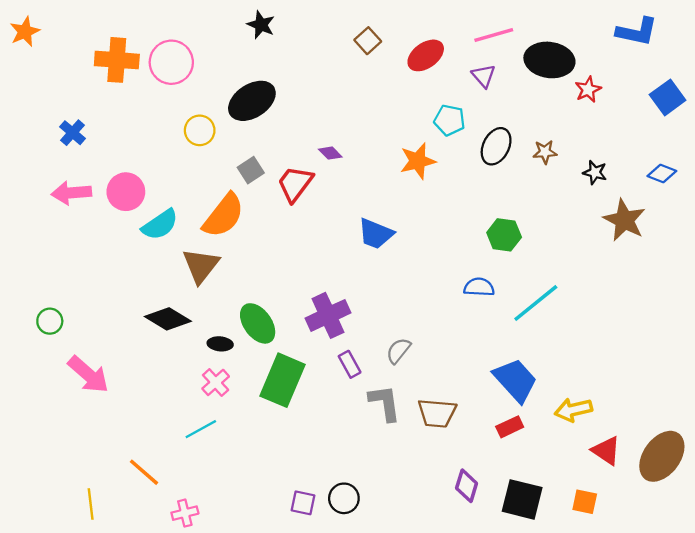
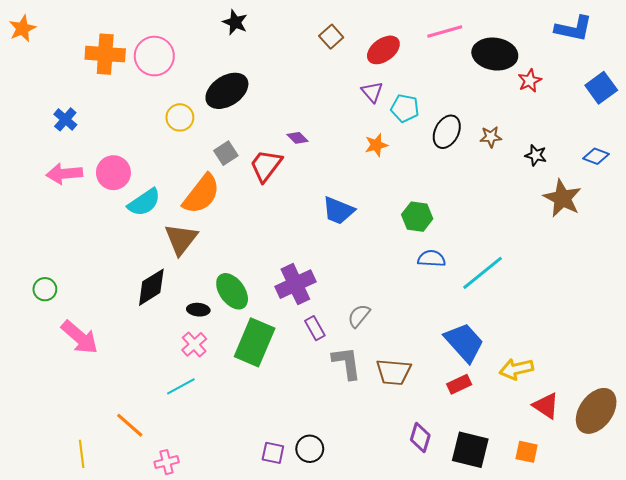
purple triangle: (484, 76) -> (372, 92), moved
orange star: (418, 161) -> (376, 145), size x0.7
green hexagon: (504, 235) -> (417, 217), moved
black diamond: (168, 319) -> (151, 287), turned -63

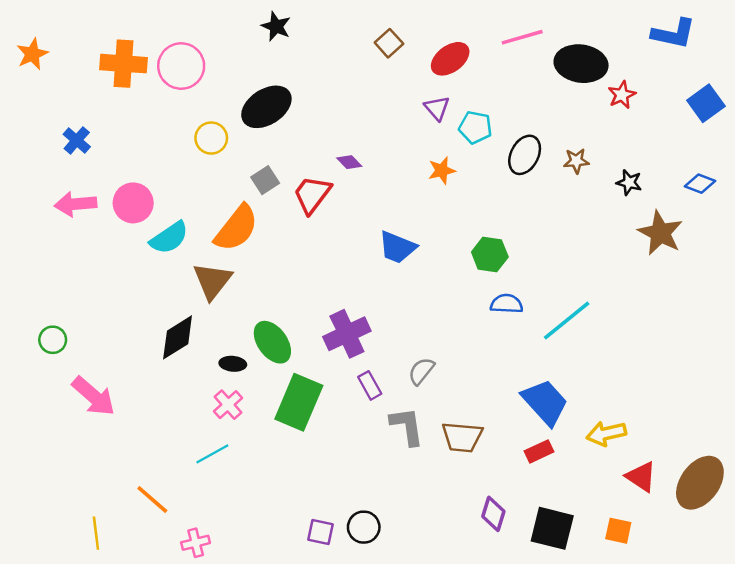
orange star: (22, 28) -> (32, 54), moved

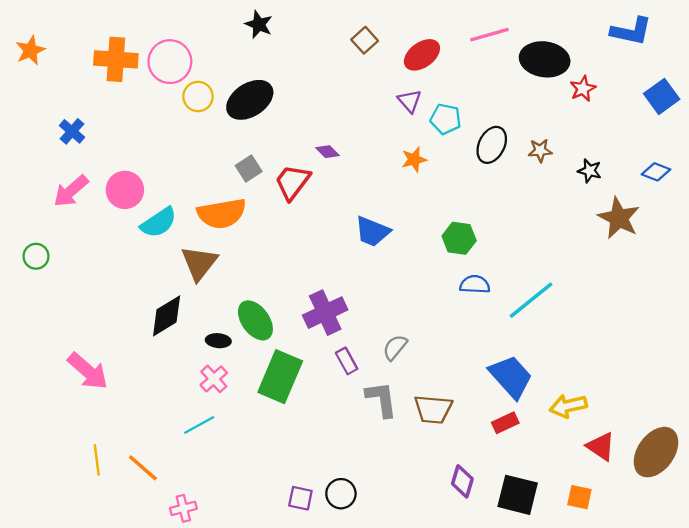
yellow circle: (211, 138) -> (198, 96), moved
pink arrow: (76, 204) -> (71, 191), turned -36
orange semicircle: (236, 228) -> (222, 214), turned 42
green circle: (53, 340) -> (36, 256), moved
yellow line: (96, 533) -> (97, 460), moved

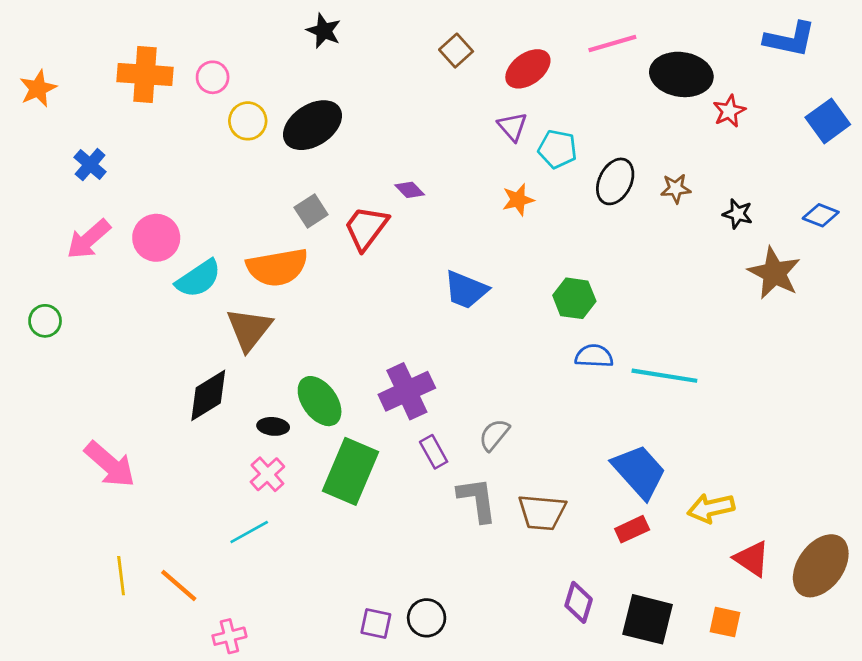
orange star: (30, 50) -> (38, 89), moved
pink circle: (170, 62) -> (213, 77), size x0.6
cyan line: (531, 300) -> (664, 376), turned 48

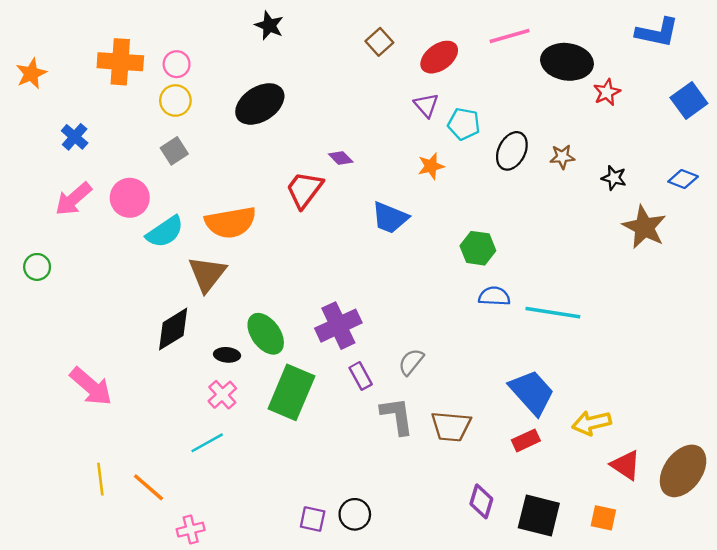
yellow circle: (248, 121) -> (175, 100), moved
gray square: (311, 211) -> (174, 151), moved
blue trapezoid: (466, 290) -> (390, 218), moved

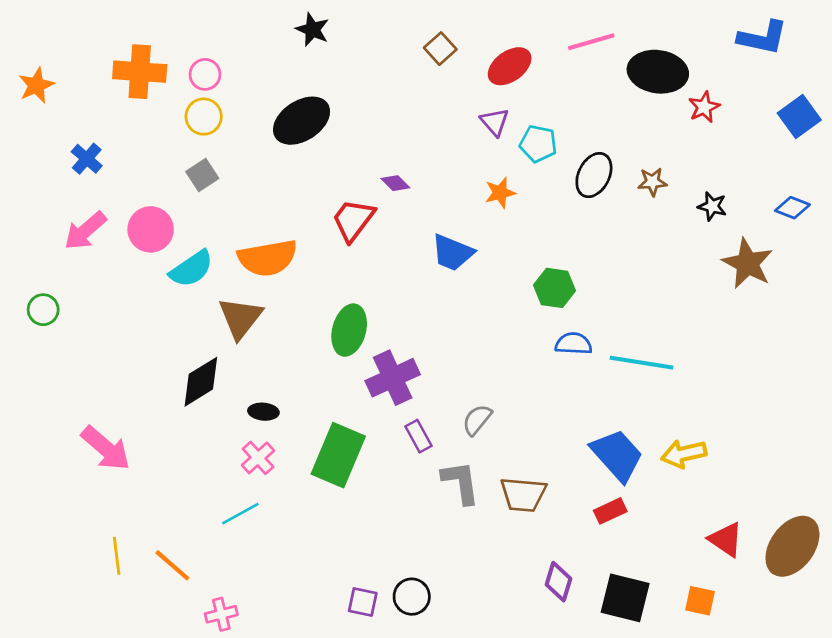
green ellipse: (266, 334) -> (349, 330), moved, turned 51
yellow arrow: (592, 423) -> (684, 454), moved

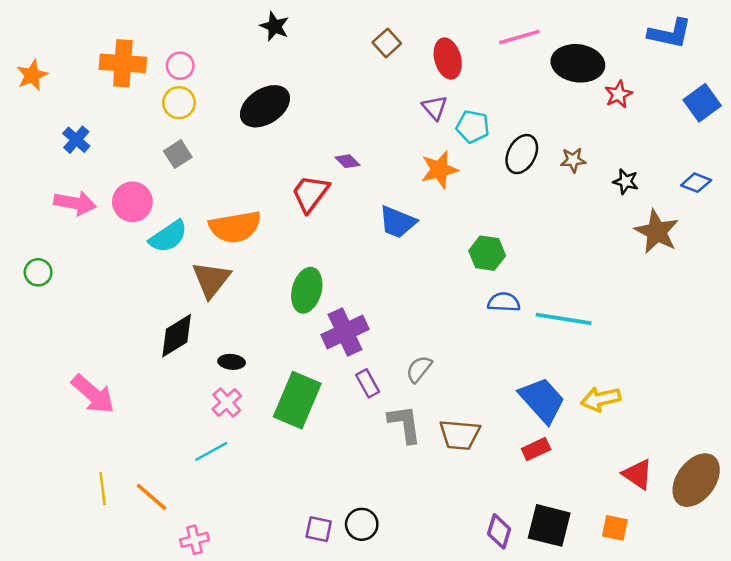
red ellipse: (510, 66) -> (448, 59), turned -69
orange star: (500, 193) -> (439, 170), size x1.4
pink arrow: (85, 231) -> (75, 203), turned -129
purple diamond: (559, 582) -> (499, 531), moved

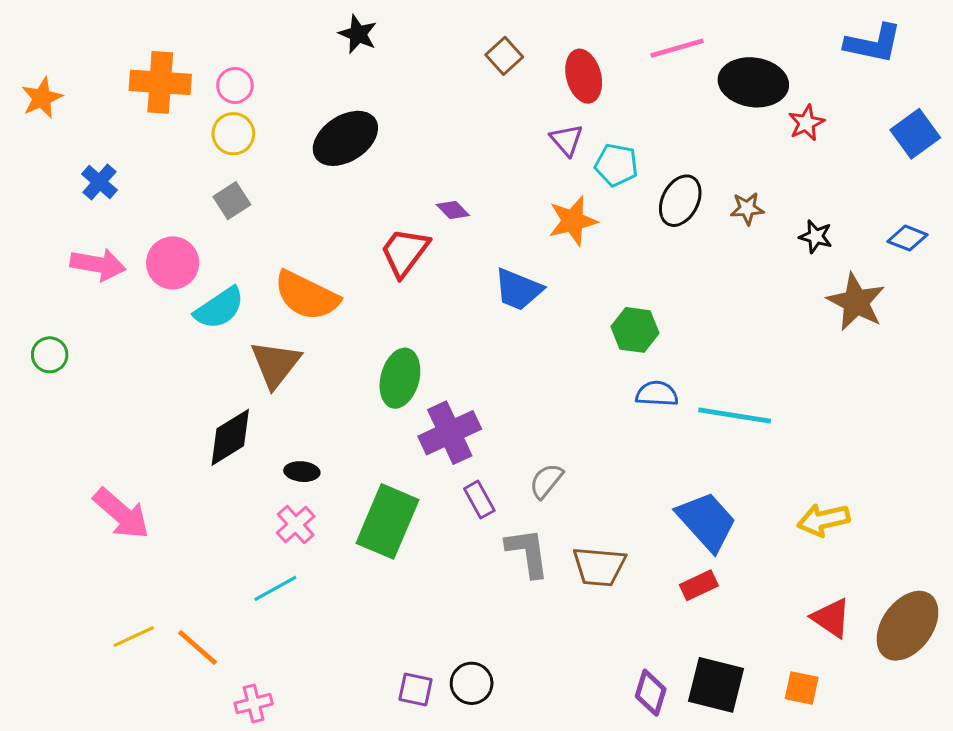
orange semicircle: (235, 227) -> (307, 296), turned 36
yellow arrow: (601, 399) -> (823, 520), moved
yellow line: (103, 488) -> (134, 637), turned 72

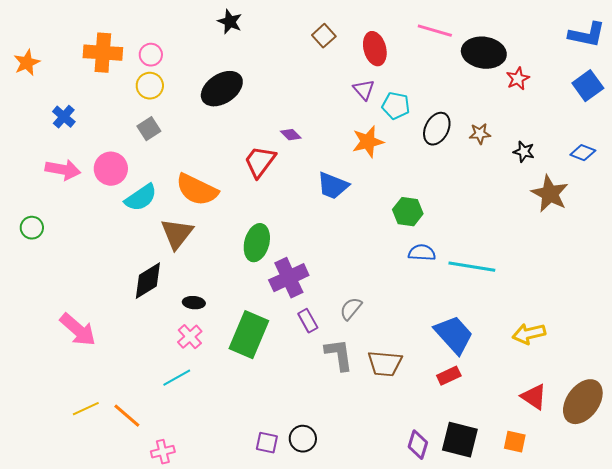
blue L-shape: (873, 43) -> (587, 35), moved
pink line: (677, 48) -> (435, 31), turned 32

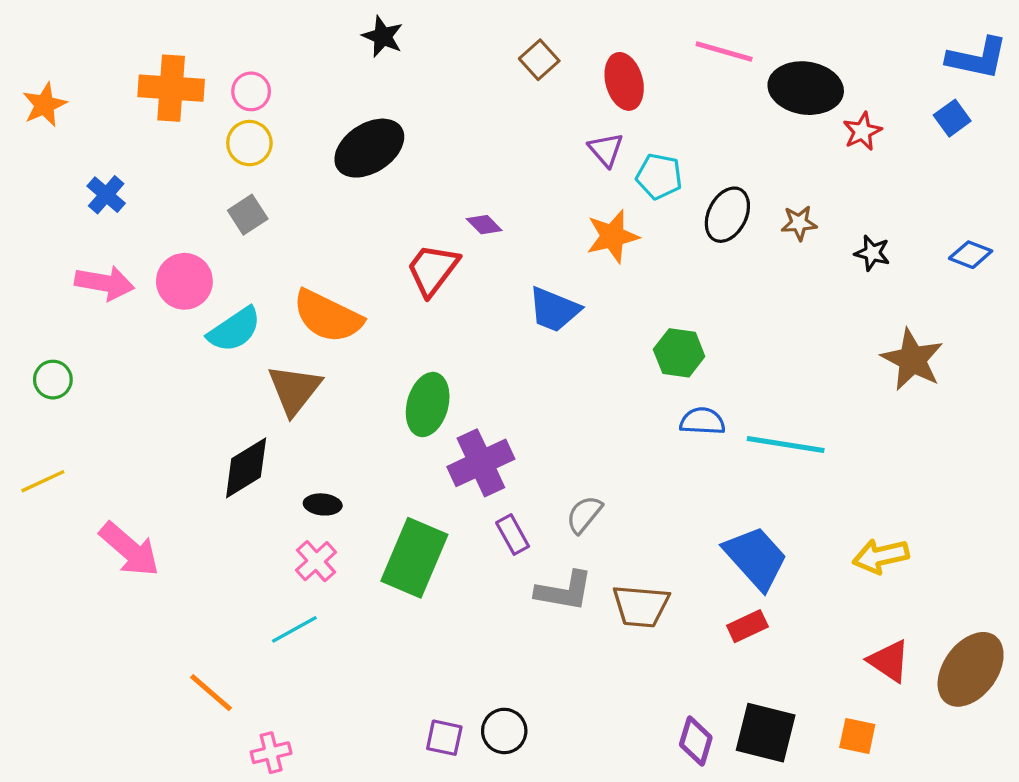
blue square: (588, 86) -> (952, 118), moved, size x0.7
brown star: (550, 194) -> (912, 360), moved
gray L-shape: (339, 355) -> (564, 591), turned 108
yellow line: (86, 409) -> (43, 481), moved

